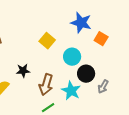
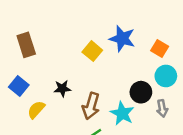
blue star: (81, 23) -> (122, 39), moved
cyan circle: (72, 57) -> (166, 76), moved
gray arrow: (103, 87) -> (162, 108), turned -40

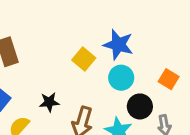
orange square: (160, 49) -> (169, 79), moved
cyan circle: (166, 76) -> (121, 78), moved

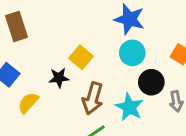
yellow square: (84, 59) -> (81, 57), moved

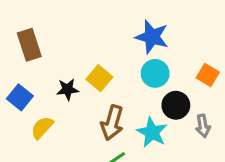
black star: (59, 78) -> (68, 89), moved

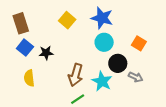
yellow square: (99, 78) -> (67, 20), moved
blue square: (20, 97) -> (25, 48), moved
gray arrow: (203, 126) -> (136, 77), turned -56
yellow semicircle: (42, 128) -> (29, 78), turned -49

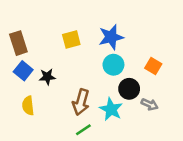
blue star: (102, 18) -> (111, 37), turned -30
yellow square: (67, 20) -> (71, 39), turned 35

